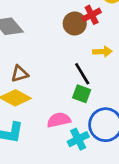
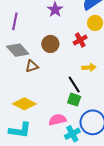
brown circle: (75, 24) -> (50, 44), moved
brown triangle: (20, 74) -> (32, 66), moved

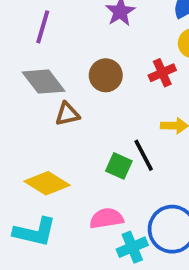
green square: (74, 100) -> (119, 166), moved

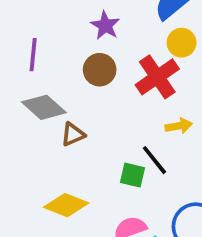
red cross: (162, 73) -> (157, 77), size x1.6
brown circle: (106, 75) -> (100, 70), moved

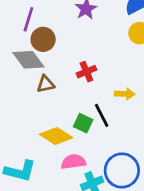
brown circle: (100, 70) -> (43, 39), moved
red cross: (157, 77) -> (86, 72), moved, size x0.6
yellow diamond: (66, 205) -> (56, 136), moved

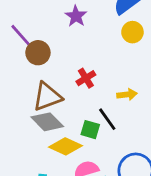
purple line: (28, 19) -> (21, 35), turned -50
gray diamond: (28, 60) -> (47, 122), moved
brown triangle: (46, 84) -> (47, 97), size x1.6

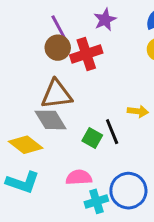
purple line: (21, 35) -> (59, 27), moved
red cross: (86, 78) -> (86, 54), moved, size x1.5
yellow diamond: (65, 146) -> (26, 145), moved

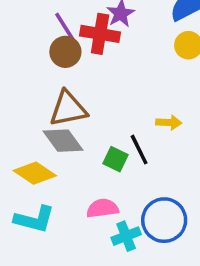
red cross: (86, 54) -> (100, 34), moved, turned 32

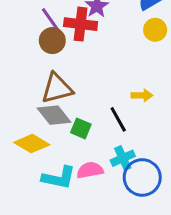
green square: (115, 159) -> (81, 128), moved
cyan L-shape: (34, 219) -> (59, 178), moved
cyan cross: (126, 236) -> (123, 158), moved

